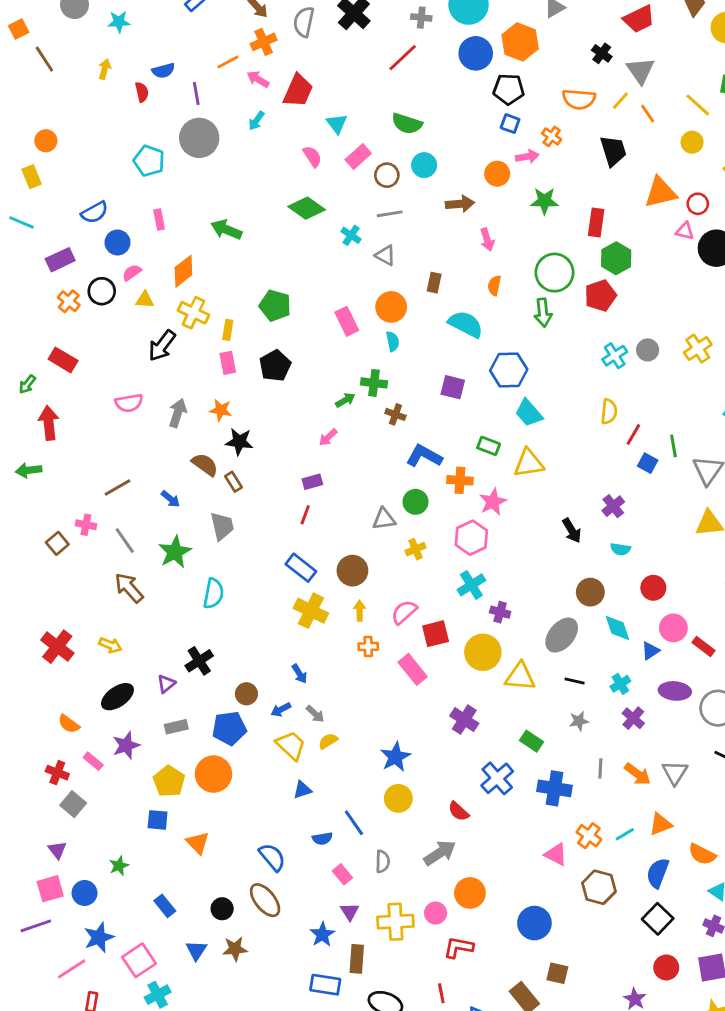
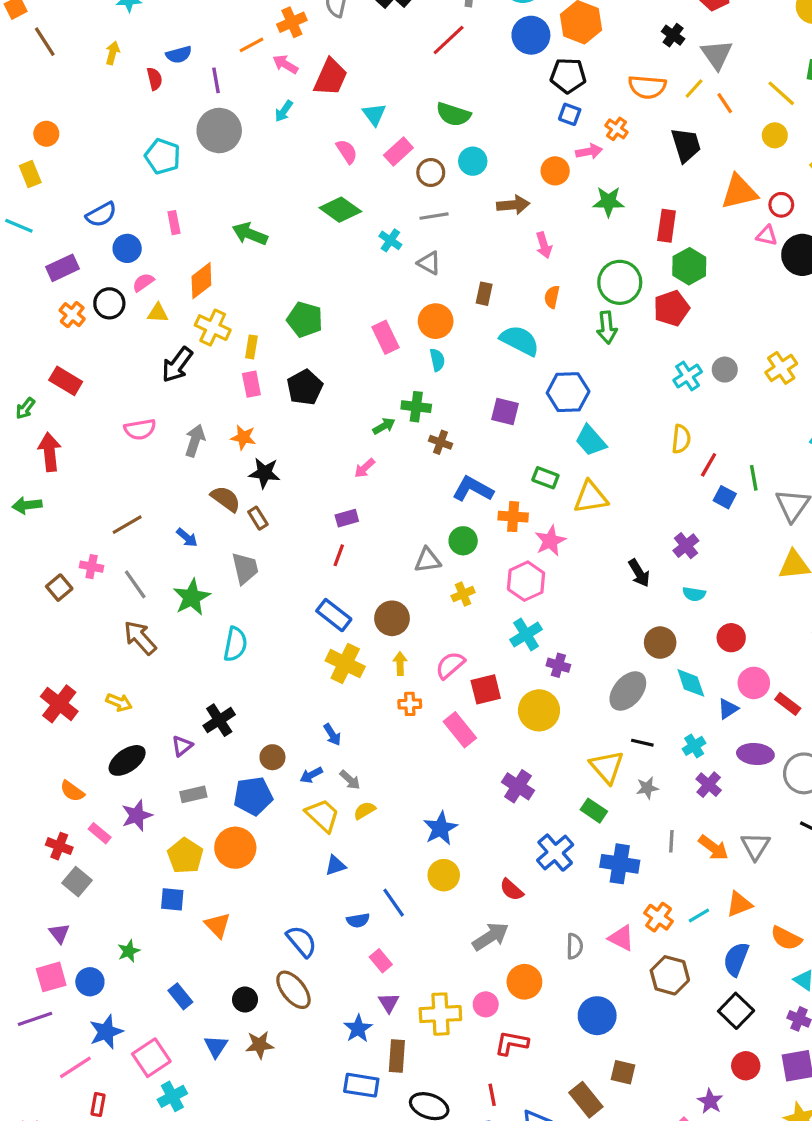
yellow triangle: (520, 677) -> (607, 767), moved, turned 44
gray semicircle: (383, 861) -> (575, 946), moved

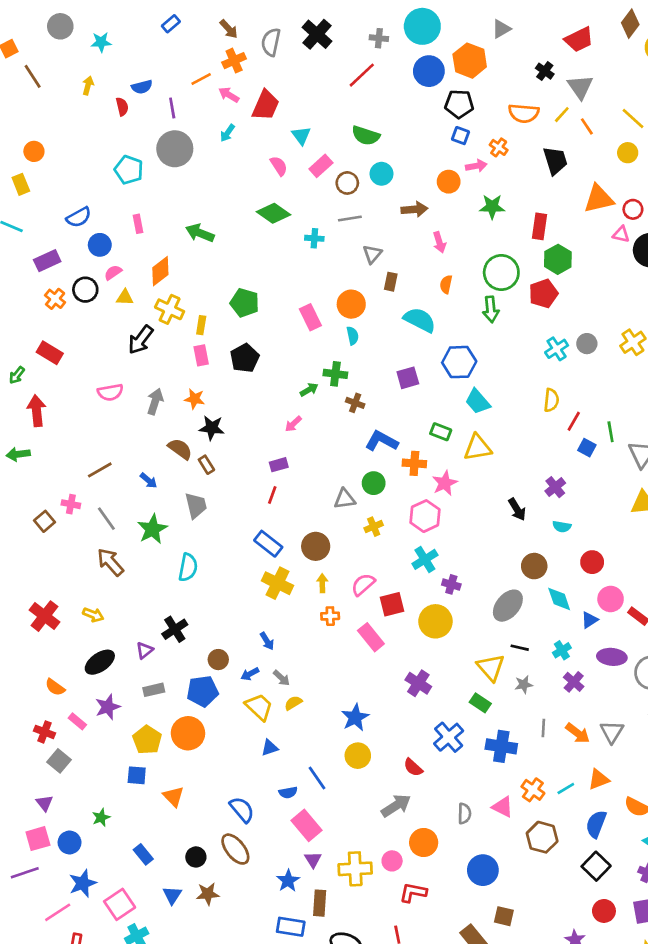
cyan cross: (390, 240) -> (314, 238), turned -30
gray triangle: (429, 263) -> (372, 254), moved, turned 42
purple square: (505, 412) -> (408, 378), turned -30
pink rectangle: (381, 961) -> (306, 825), size x1.6

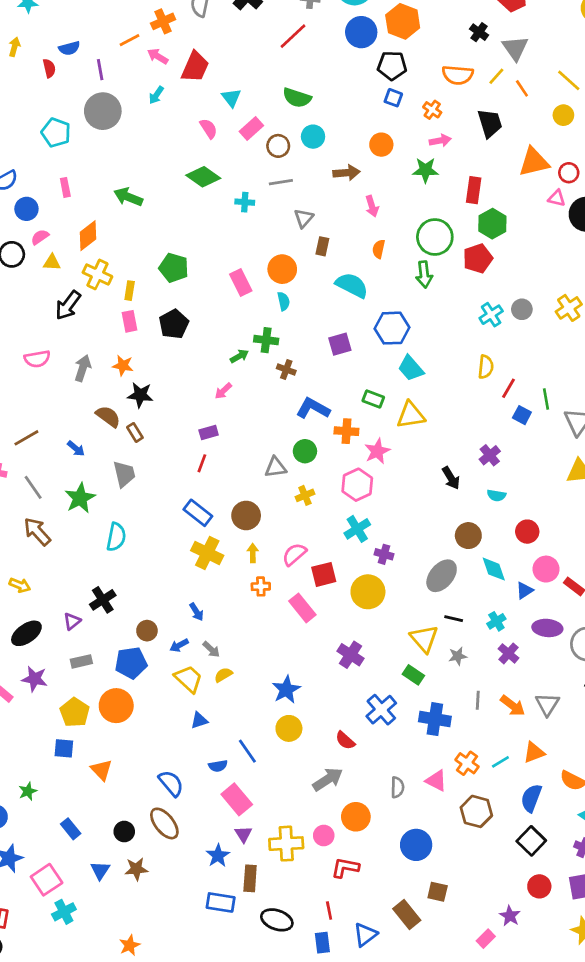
pink arrow: (476, 166) -> (440, 141), moved
purple star: (108, 707) -> (35, 679), turned 30

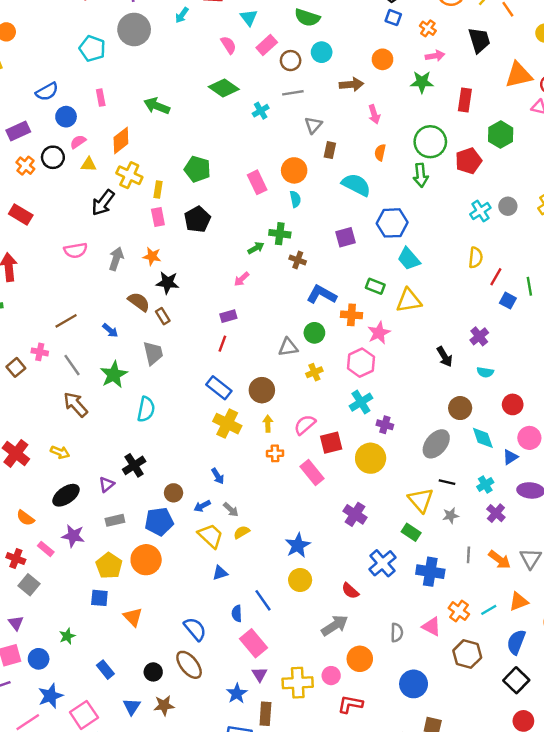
cyan cross: (245, 202) -> (261, 111), turned -35
green hexagon: (492, 224) -> (501, 135), moved
blue semicircle: (218, 766) -> (237, 613), turned 98

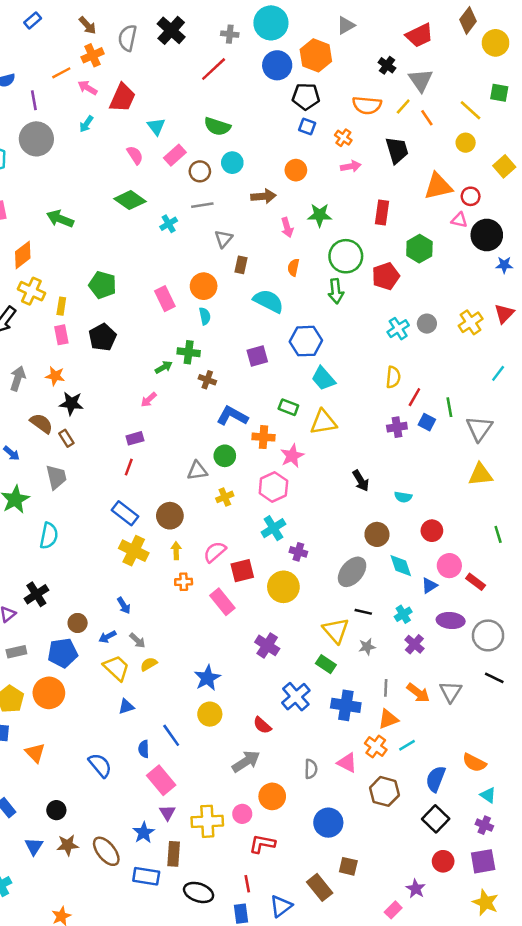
green star: (422, 82) -> (320, 215), moved
purple cross: (479, 336) -> (397, 427), moved, turned 30
orange triangle: (519, 602) -> (388, 719), moved
brown ellipse: (189, 665) -> (106, 851), moved

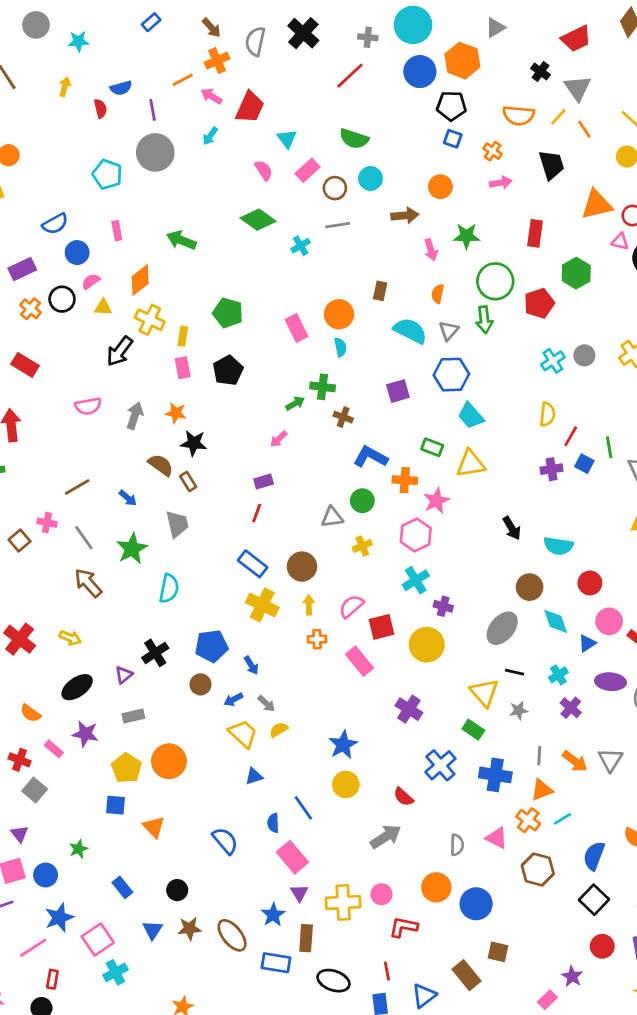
gray triangle: (224, 239) -> (449, 331), moved
cyan semicircle: (403, 497) -> (558, 546), size x1.5
blue pentagon: (63, 653) -> (211, 646), moved
orange circle: (272, 796) -> (436, 887), moved

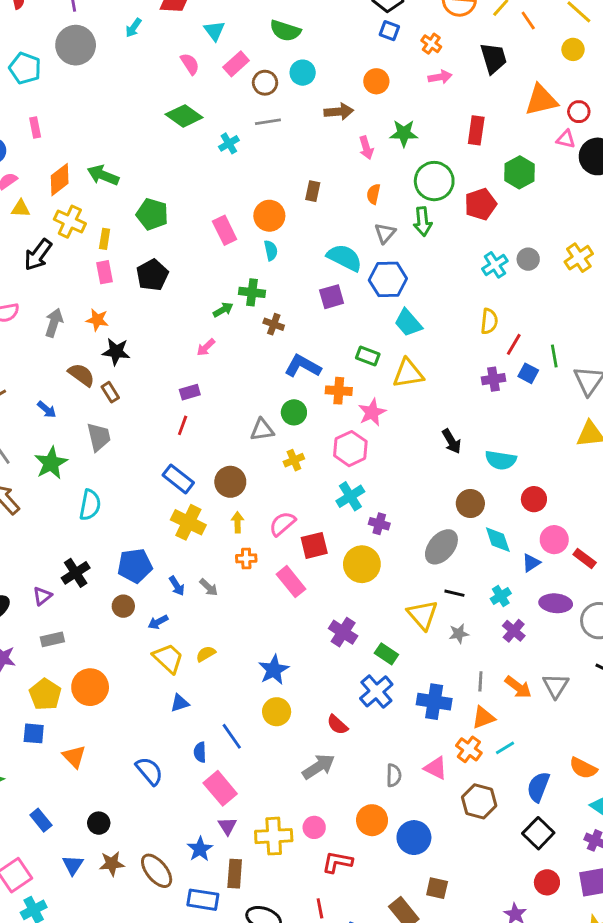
green arrow: (181, 240) -> (103, 175), moved
cyan semicircle: (410, 331) -> (345, 258), moved
gray arrow: (266, 704) -> (209, 587), moved
green rectangle: (473, 730) -> (386, 654), moved

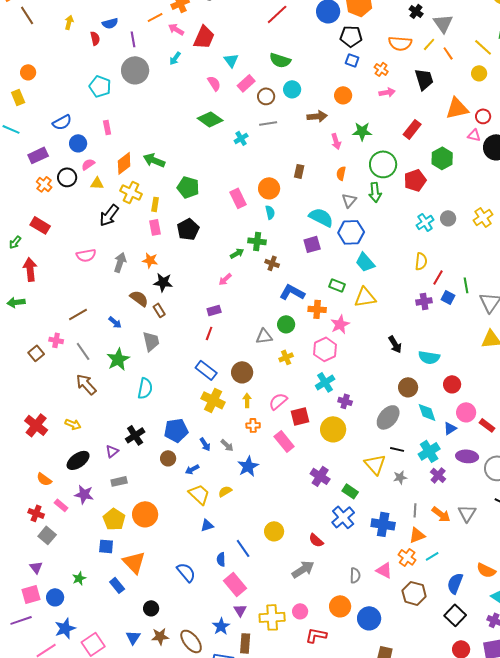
red rectangle: (476, 130) -> (412, 129), turned 30
cyan cross: (501, 596) -> (429, 451), size x1.5
blue star: (274, 670) -> (248, 466), moved
orange triangle: (74, 757) -> (134, 562), size x1.4
blue rectangle: (41, 820) -> (117, 585), moved

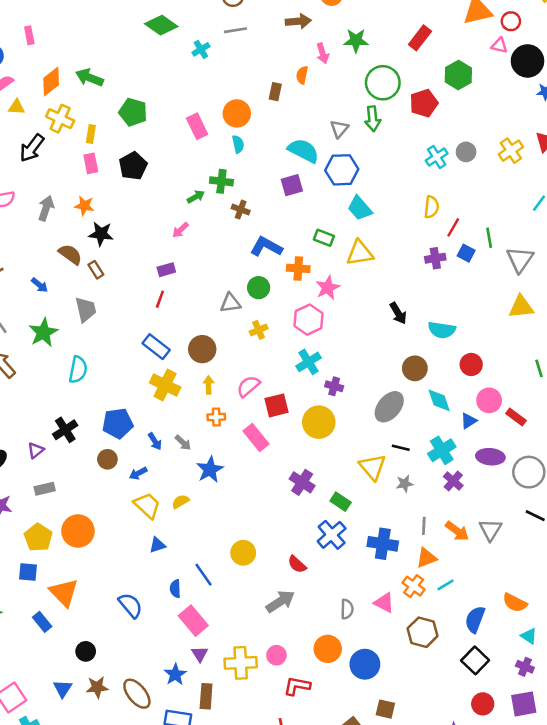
orange semicircle: (341, 173) -> (302, 75), moved

